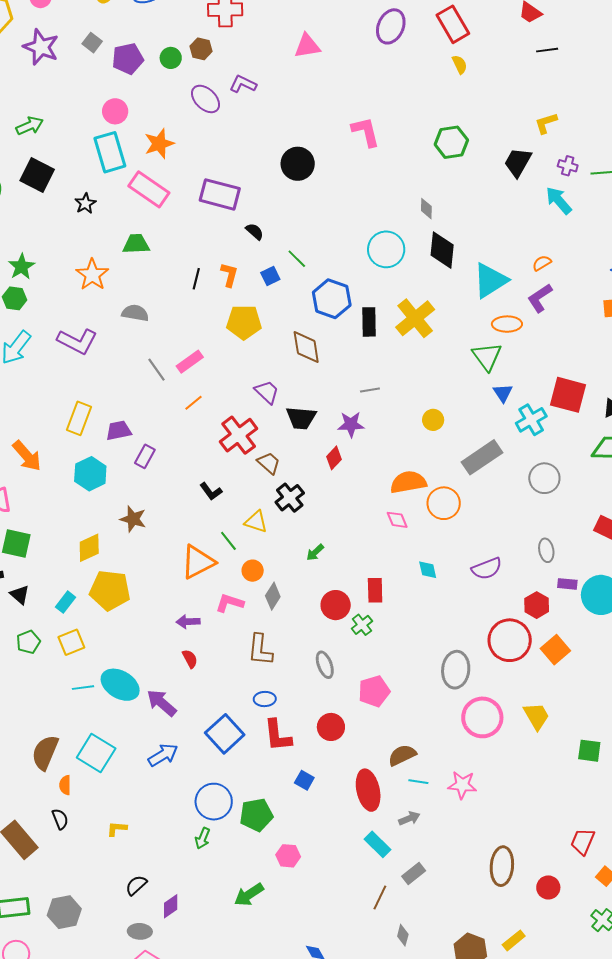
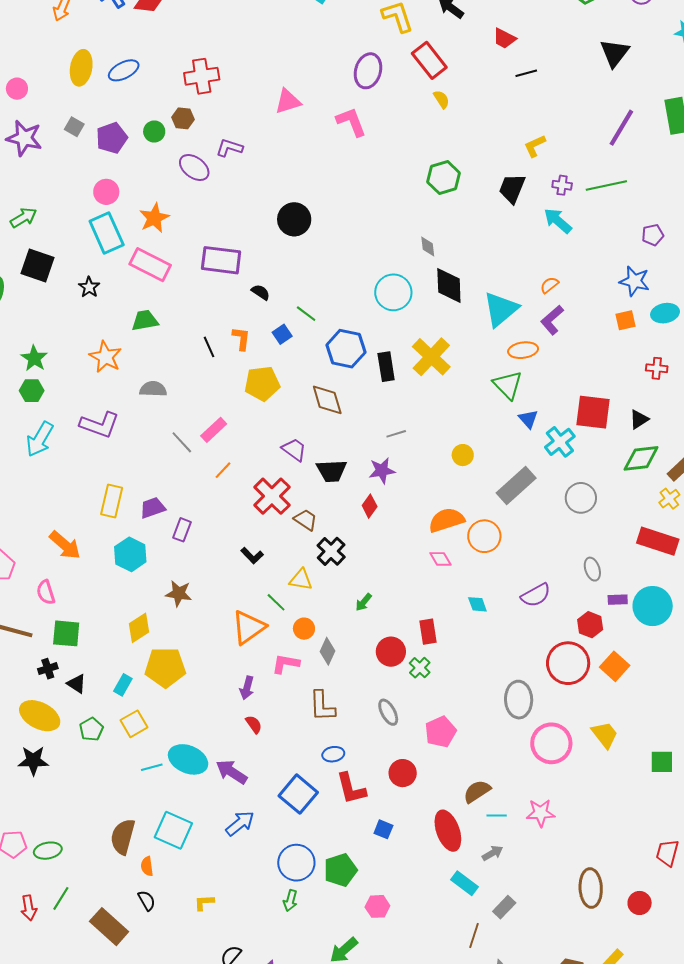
pink L-shape: (366, 132) -> (351, 122), moved
black line: (196, 279) -> (209, 347), turned -30
purple arrow: (188, 622) -> (247, 688), turned -65

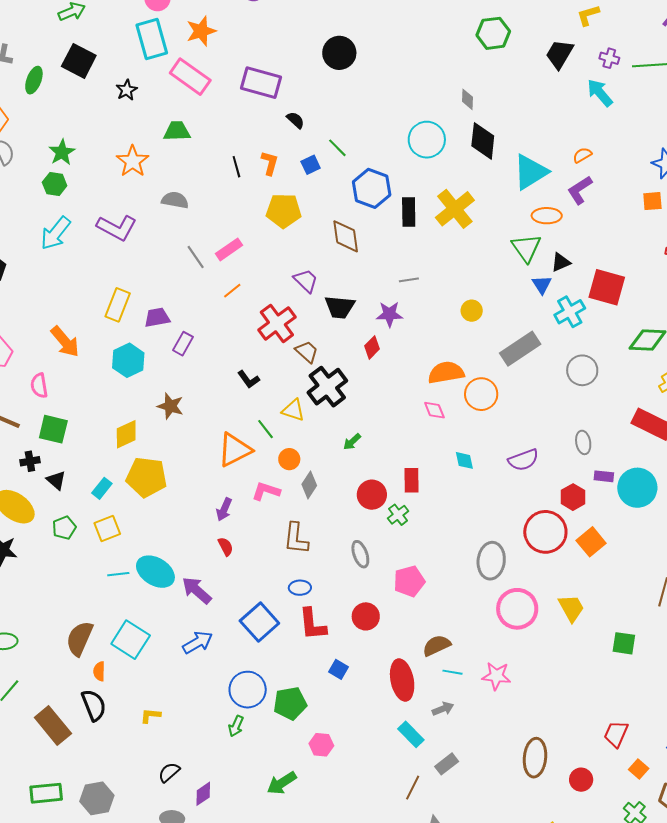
black triangle: (639, 419) -> (561, 262), moved
black cross: (331, 551) -> (327, 387), size x1.4
black semicircle: (147, 901) -> (94, 705), size x1.5

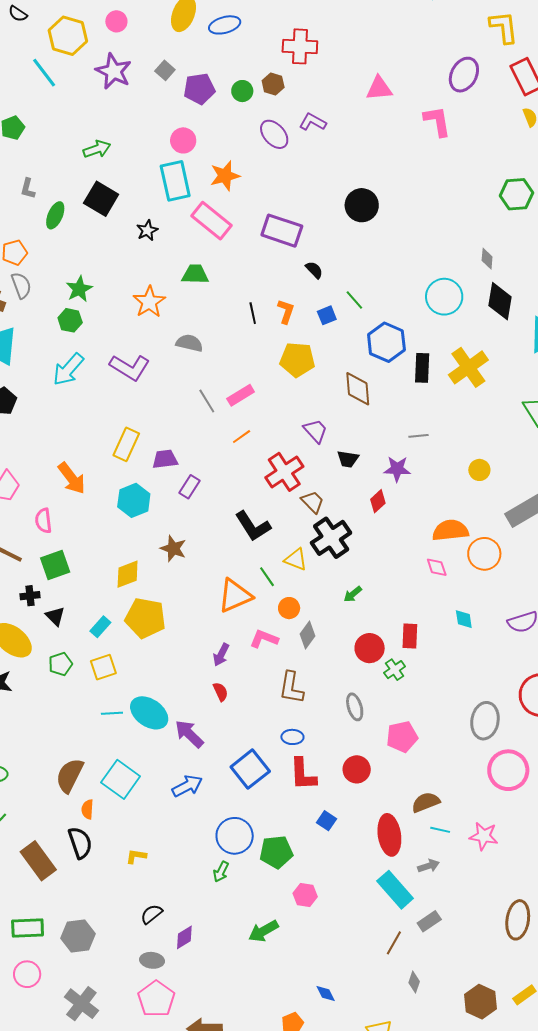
black trapezoid: (340, 307) -> (348, 459), size x0.7
black L-shape: (249, 379) -> (253, 526), size x1.6
green square: (53, 429) -> (55, 565), turned -36
cyan rectangle: (411, 734) -> (395, 890), size x1.4

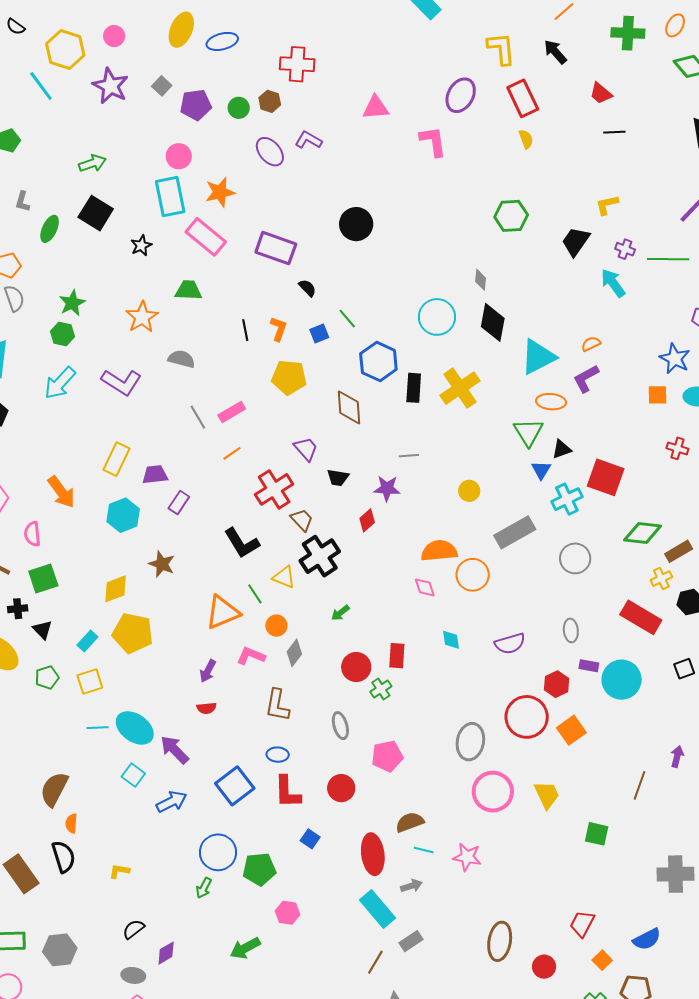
red semicircle: (221, 692) -> (207, 708), turned 108
cyan square: (121, 779) -> (133, 775), moved, size x0.6

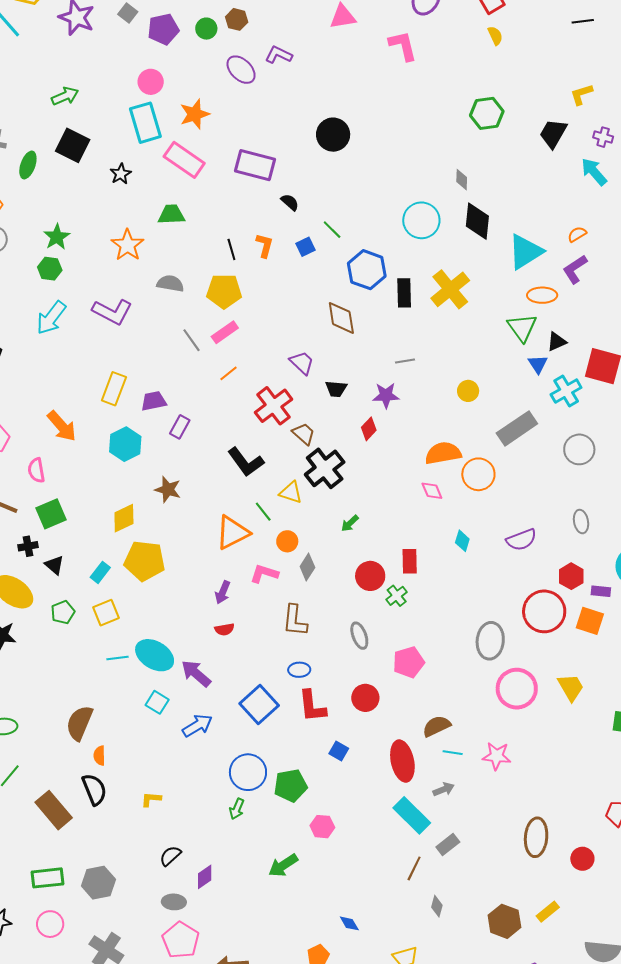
yellow pentagon: (289, 377) -> (224, 291), moved
cyan diamond: (451, 640) -> (462, 541), turned 30
purple rectangle: (589, 666) -> (601, 591), moved
orange square: (571, 730) -> (590, 621), turned -32

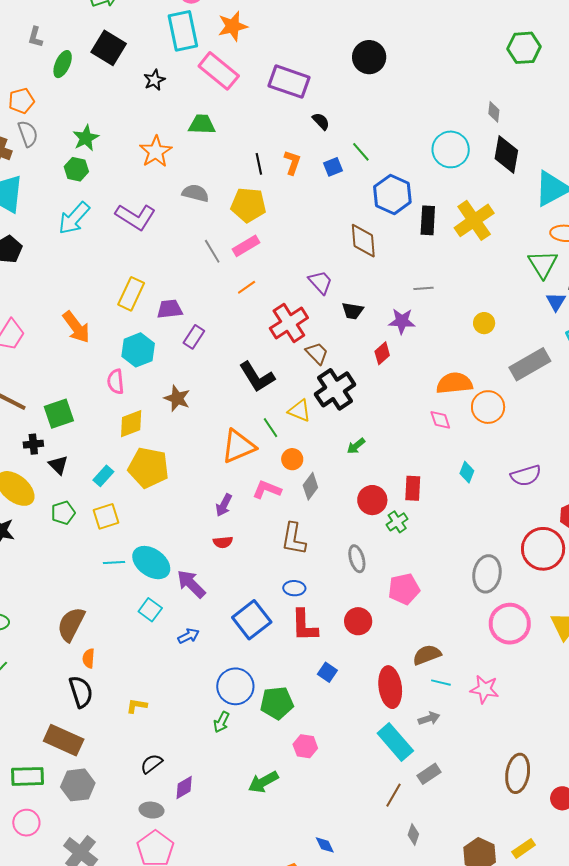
pink semicircle: (36, 470) -> (116, 382), moved
blue arrow: (197, 726) -> (189, 636), size x0.7
brown rectangle: (54, 810) -> (64, 740), moved, turned -30

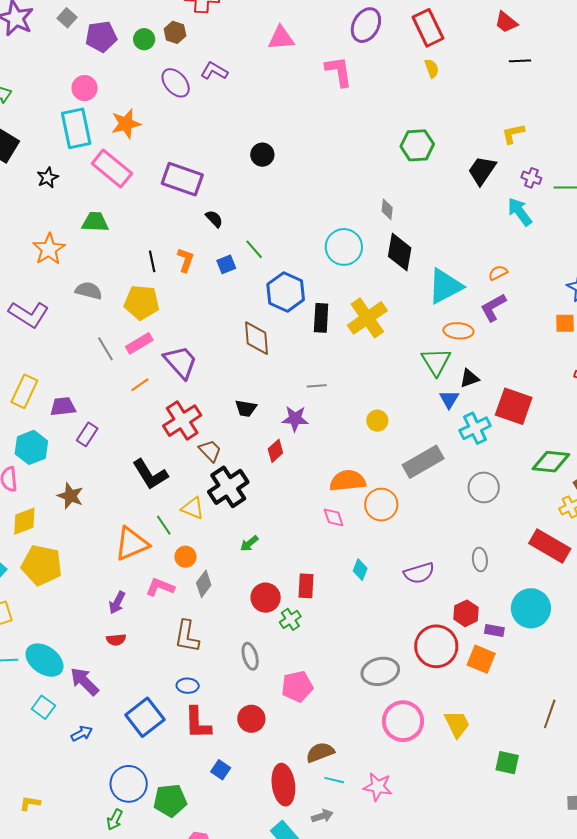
black circle: (369, 57) -> (262, 155), size x0.7
purple trapezoid: (321, 282) -> (180, 362), moved, size x1.4
gray ellipse: (487, 574) -> (380, 671), turned 66

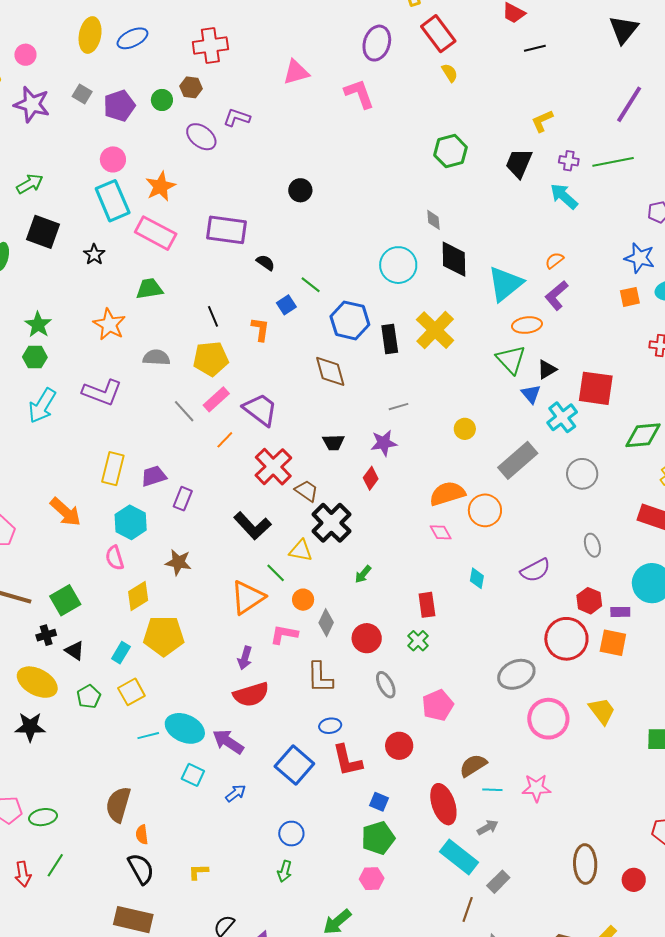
orange L-shape: (186, 260) -> (260, 329), moved
red circle: (266, 598) -> (367, 638), moved
red semicircle: (116, 640) -> (251, 694), size x1.8
blue circle: (129, 784) -> (291, 834), size x0.7
green pentagon: (170, 800) -> (378, 838), moved

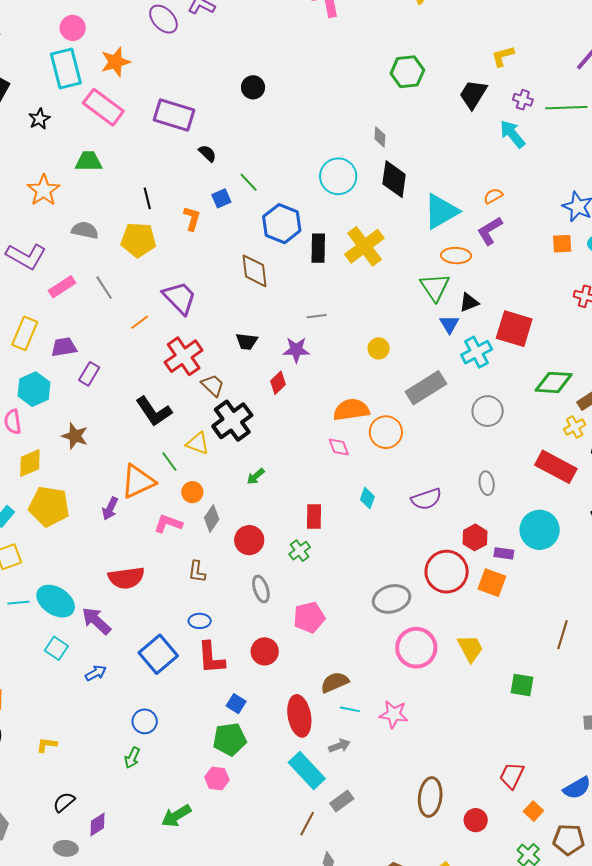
pink rectangle: (216, 399) -> (62, 287), moved
purple arrow: (245, 658) -> (110, 509), moved
brown L-shape: (320, 677) -> (197, 572), size x0.7

